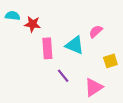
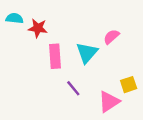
cyan triangle: (75, 45) -> (87, 53), turned 48
yellow square: (110, 61) -> (129, 85), moved

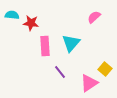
pink semicircle: (111, 37) -> (94, 17), moved
yellow square: (129, 85) -> (105, 69), turned -32

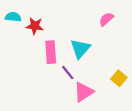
purple line: (60, 72) -> (68, 73), moved
pink triangle: (89, 83) -> (84, 92), moved

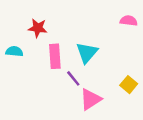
cyan semicircle: (13, 17) -> (14, 51), moved
pink semicircle: (106, 19) -> (129, 21), moved, turned 49

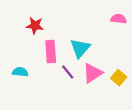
cyan semicircle: (14, 51) -> (20, 72), moved
pink triangle: (91, 99) -> (93, 73), moved

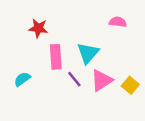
pink semicircle: (119, 19) -> (118, 22), moved
cyan semicircle: (20, 72) -> (22, 79), turned -42

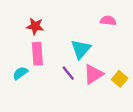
pink rectangle: (56, 57) -> (37, 54), moved

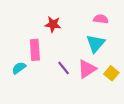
red star: (35, 26) -> (53, 24), moved
cyan triangle: (81, 49) -> (95, 43), moved

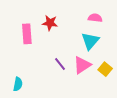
pink rectangle: (35, 50) -> (27, 34), moved
cyan semicircle: (19, 68) -> (18, 84), moved, turned 136

